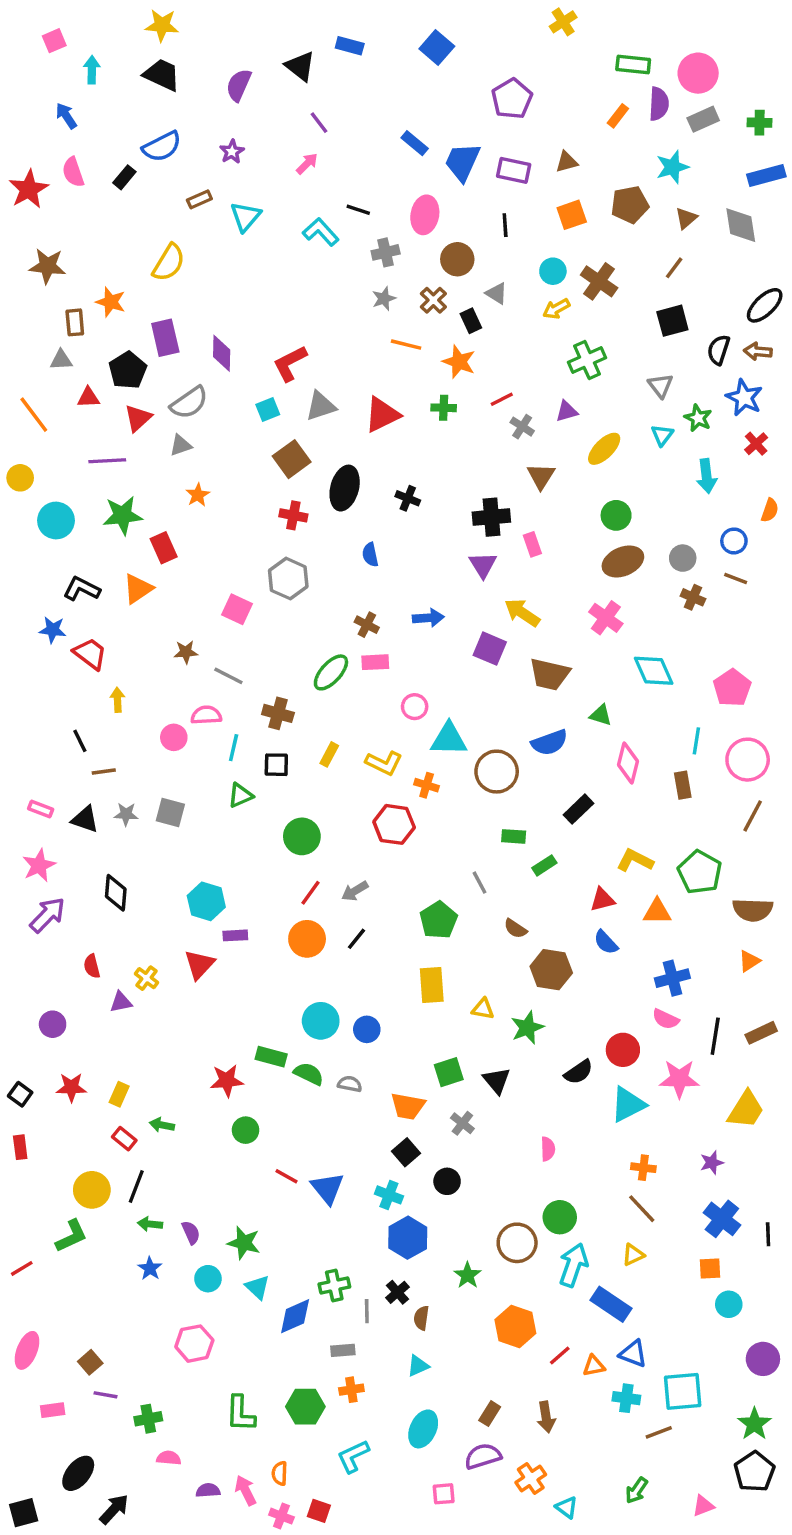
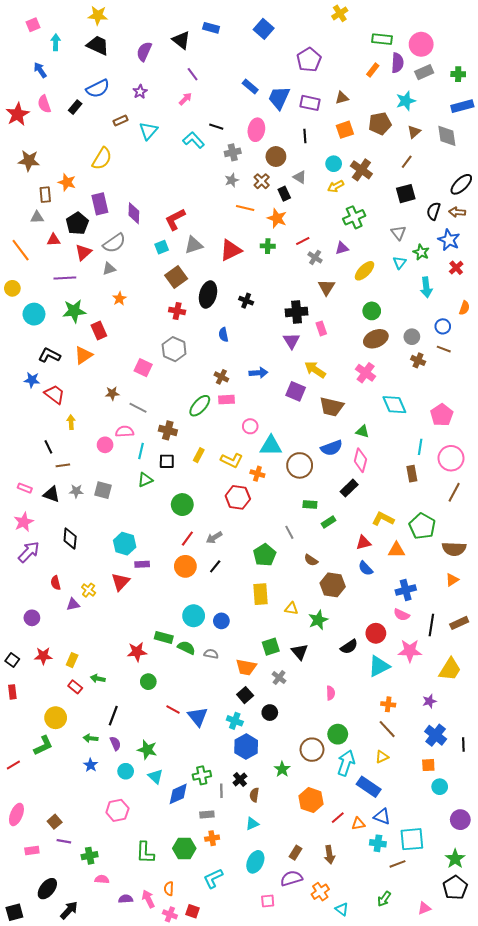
pink diamond: (628, 763) -> (360, 460), moved
black line: (136, 1186) -> (113, 716), moved

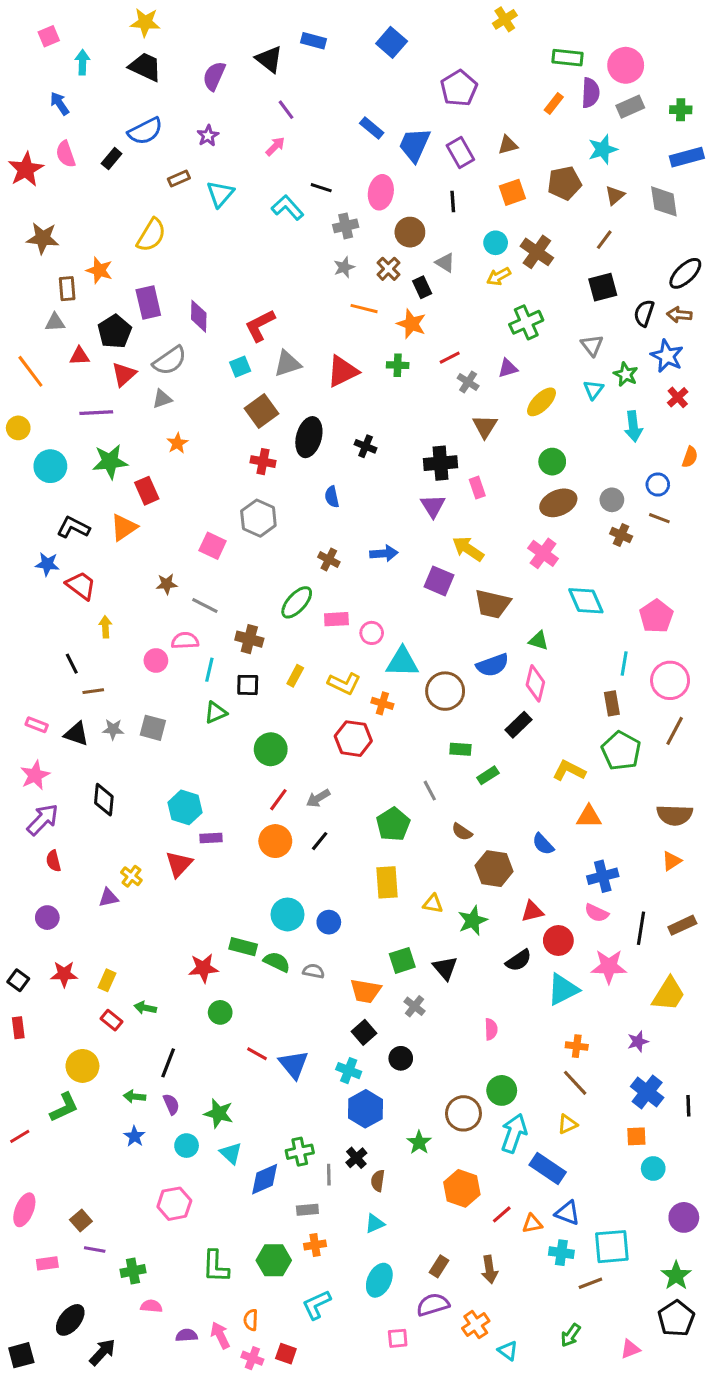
purple rectangle: (310, 103) -> (460, 153), turned 48
pink rectangle: (227, 400) -> (336, 619), moved
green pentagon: (422, 526) -> (621, 751), moved
red triangle: (363, 543) -> (532, 911), moved
red semicircle: (56, 583) -> (53, 861), moved

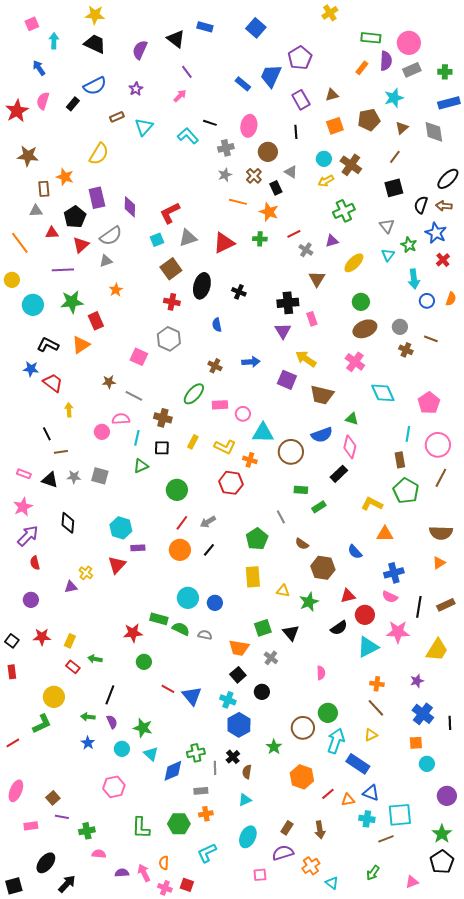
blue trapezoid: (415, 145) -> (271, 76), moved
pink semicircle: (66, 154) -> (43, 101), turned 36
blue circle: (658, 485) -> (427, 301), moved

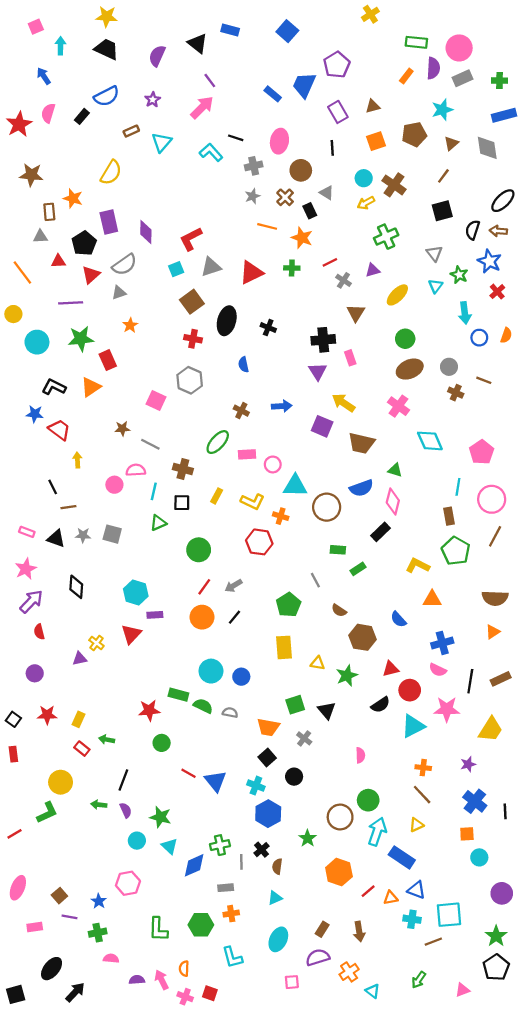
pink arrow: (180, 96) -> (202, 107), size x1.6
blue star: (88, 743) -> (99, 901), moved
cyan L-shape: (207, 853) -> (232, 957), turned -80

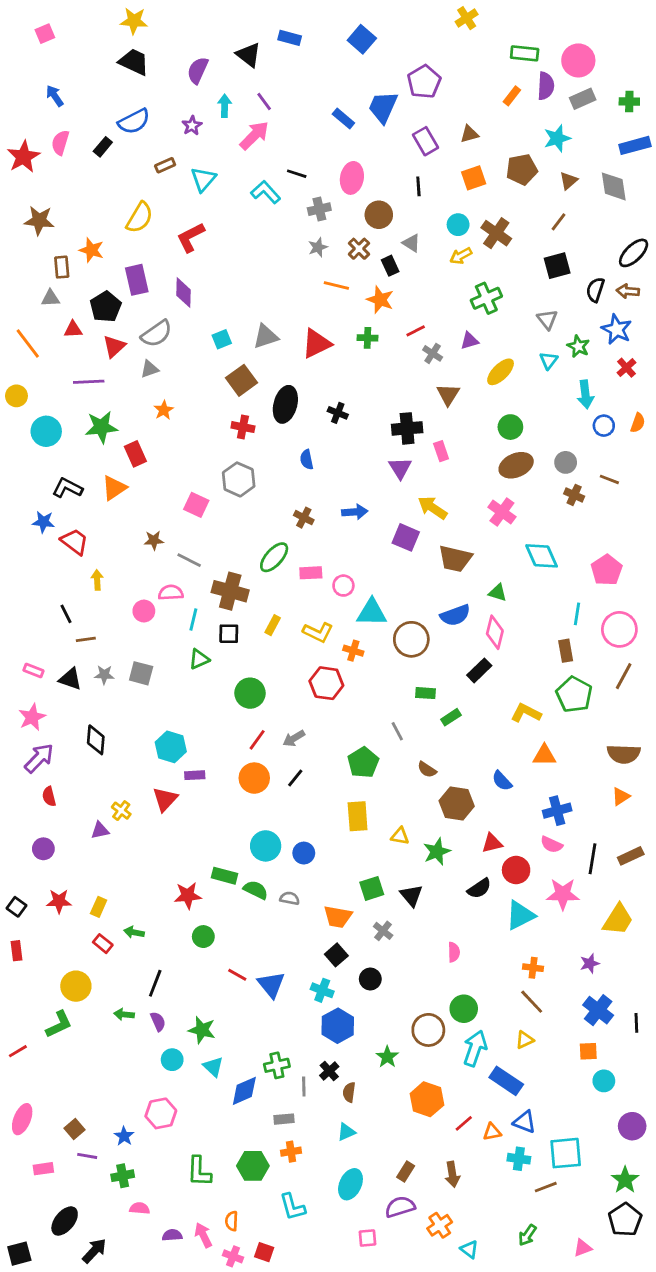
cyan arrow: (61, 46) -> (225, 106), moved
red L-shape: (191, 239) -> (191, 237), moved
brown cross: (183, 469) -> (230, 591), size x1.4

